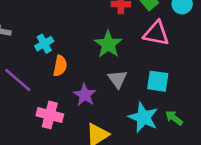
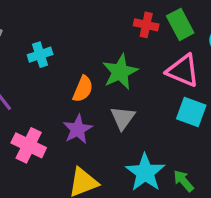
orange semicircle: (60, 66) -> (83, 89), moved
cyan square: (158, 81) -> (191, 112), moved

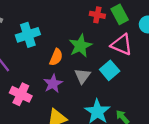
cyan cross: (40, 55) -> (28, 35), size x1.5
cyan square: (191, 112) -> (110, 70), moved, turned 30

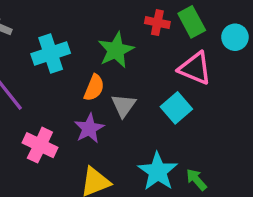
green star: (80, 46) -> (116, 50), moved
gray triangle: (82, 76) -> (124, 105), moved

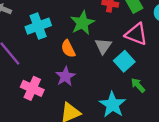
orange semicircle: (94, 88) -> (68, 49), turned 132
gray triangle: (124, 105) -> (103, 46), moved
green arrow: (196, 180) -> (138, 85), moved

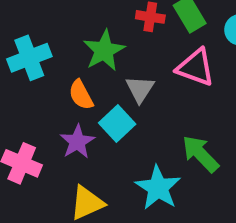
cyan square: (124, 61) -> (117, 124), moved
green arrow: (138, 85) -> (200, 154), size x1.5

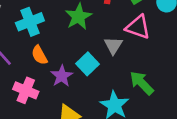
gray triangle: (140, 89) -> (113, 45), moved
orange semicircle: (81, 95) -> (39, 55), moved

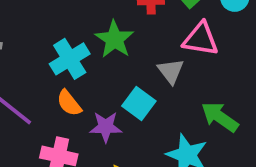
cyan cross: (30, 22) -> (70, 59), moved
purple star: (62, 76) -> (106, 127), turned -30

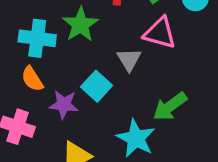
cyan cross: (70, 59) -> (37, 38), turned 33
green arrow: (220, 117) -> (170, 107), turned -78

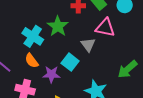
cyan cross: (37, 38) -> (33, 36), turned 30
green arrow: (170, 107) -> (127, 69), moved

